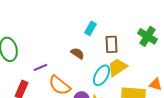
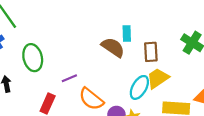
cyan rectangle: (91, 28) -> (127, 34), turned -32
brown semicircle: (78, 53) -> (113, 47), moved, size x1.5

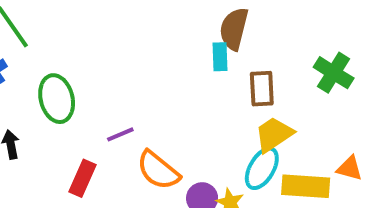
brown semicircle: (113, 47) -> (234, 29), moved, turned -110
cyan ellipse: (139, 87) -> (262, 168), moved

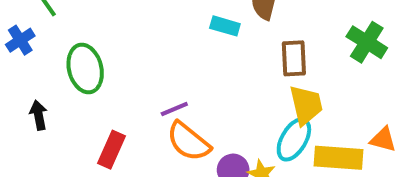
cyan rectangle: (220, 57) -> (225, 26), moved, turned -72
purple line: (120, 134) -> (174, 109), moved
yellow trapezoid: (274, 134) -> (306, 105), turned 111

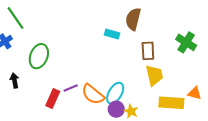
green ellipse: (85, 69) -> (39, 56), turned 35
purple line: (174, 109) -> (71, 88), moved
cyan ellipse: (294, 139) -> (115, 93), moved

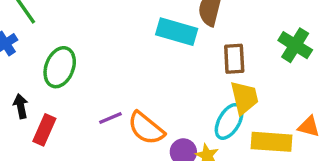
cyan rectangle: (112, 34) -> (177, 32), size x1.6
cyan ellipse: (115, 93) -> (229, 121), moved
red rectangle: (53, 99) -> (44, 130), moved

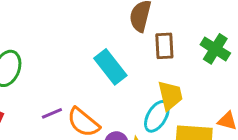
cyan rectangle: (177, 32) -> (110, 67), moved, turned 36
brown rectangle: (234, 59) -> (164, 46), moved

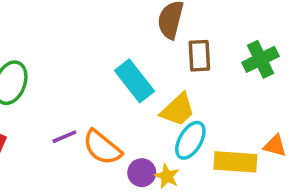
green cross: (215, 49) -> (261, 59), turned 32
yellow trapezoid: (170, 95) -> (178, 110), moved, turned 60

